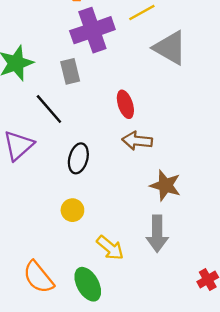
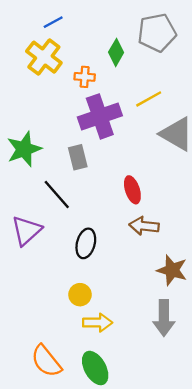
yellow arrow: (110, 248) -> (97, 323), moved, turned -40

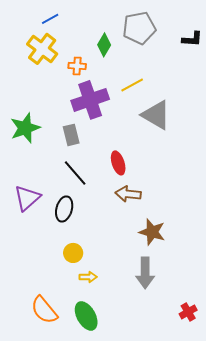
black line: (57, 194) -> (75, 173), moved
black ellipse: (86, 243) -> (64, 209), moved
yellow arrow: (97, 323) -> (88, 277), size x0.7

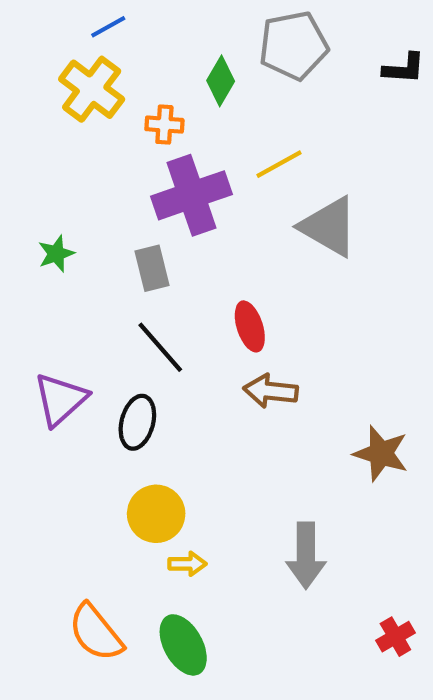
green star: (25, 128) -> (56, 254), size x0.6
brown star: (152, 232) -> (381, 453), moved
yellow circle: (73, 253) -> (156, 514), size x1.4

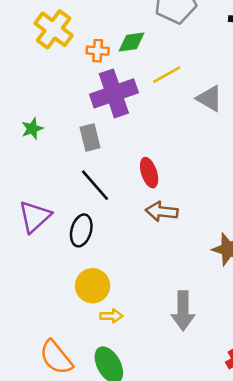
green diamond: (221, 81) -> (131, 42), moved, turned 52
gray triangle: (329, 227) -> (209, 98), moved, size x0.7

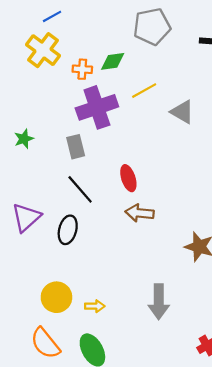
yellow circle: (93, 286) -> (56, 297), moved

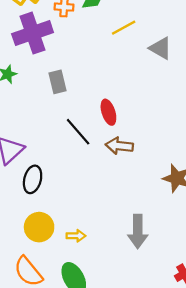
purple cross: (97, 107) -> (33, 33), moved
black line: (80, 189) -> (78, 132), moved
black ellipse: (68, 230) -> (33, 179), moved

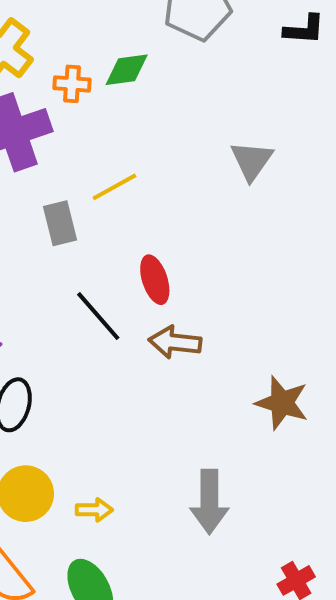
yellow line: (124, 28) -> (114, 187), moved
gray triangle: (160, 48) -> (252, 161), turned 35

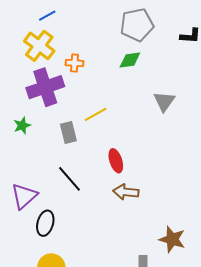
green diamond: (127, 70) -> (130, 60), moved
black line: (98, 316) -> (69, 179), moved
brown star: (282, 403) -> (172, 239), moved

